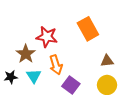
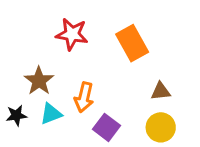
red star: (47, 37) -> (72, 34), moved
orange arrow: (56, 65) -> (84, 97), turned 30
cyan triangle: (34, 76) -> (51, 114), turned 42

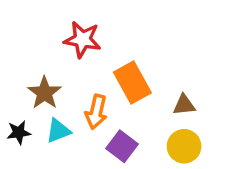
orange rectangle: (132, 43) -> (132, 83), moved

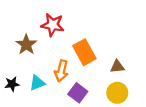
brown star: (45, 93) -> (26, 45), moved

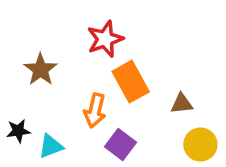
red star: (53, 25) -> (105, 39), moved, turned -30
cyan triangle: (37, 83) -> (51, 146), moved
yellow circle: (117, 93) -> (200, 144), moved

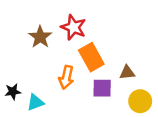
red star: (105, 39) -> (74, 27), turned -30
brown star: (40, 70) -> (40, 37), moved
purple square: (120, 144) -> (102, 88), moved, turned -36

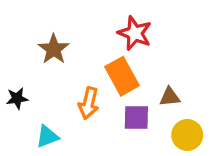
red star: (74, 27) -> (135, 33), moved
black star: (13, 92) -> (17, 98), moved

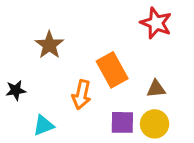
red star: (135, 33) -> (156, 23), moved
purple square: (136, 118) -> (122, 122), moved
yellow circle: (187, 135) -> (155, 124), moved

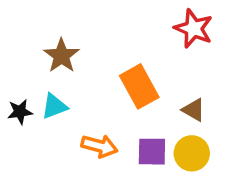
brown triangle: (156, 89) -> (194, 110), turned 36
orange arrow: (81, 95) -> (99, 146), moved, turned -88
cyan triangle: (43, 125) -> (54, 106), moved

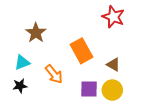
cyan triangle: (54, 106) -> (22, 62), moved
black star: (20, 112) -> (20, 86), moved
orange arrow: (99, 146) -> (54, 74), moved, turned 36

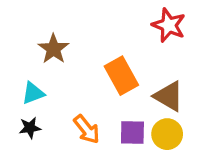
brown triangle: (113, 65) -> (169, 96), size x1.5
orange arrow: (54, 74) -> (87, 129), moved

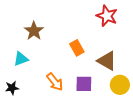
orange rectangle: (121, 76) -> (77, 48), size x0.7
black star: (30, 128) -> (12, 88), moved
yellow circle: (167, 134) -> (120, 85), moved

